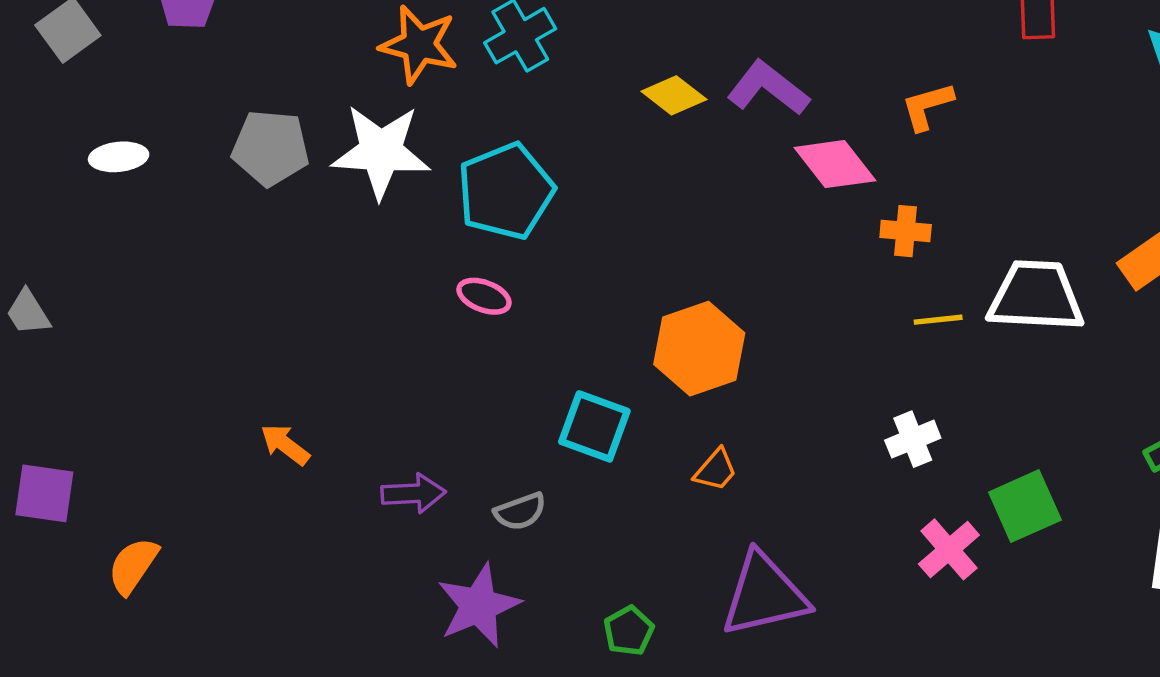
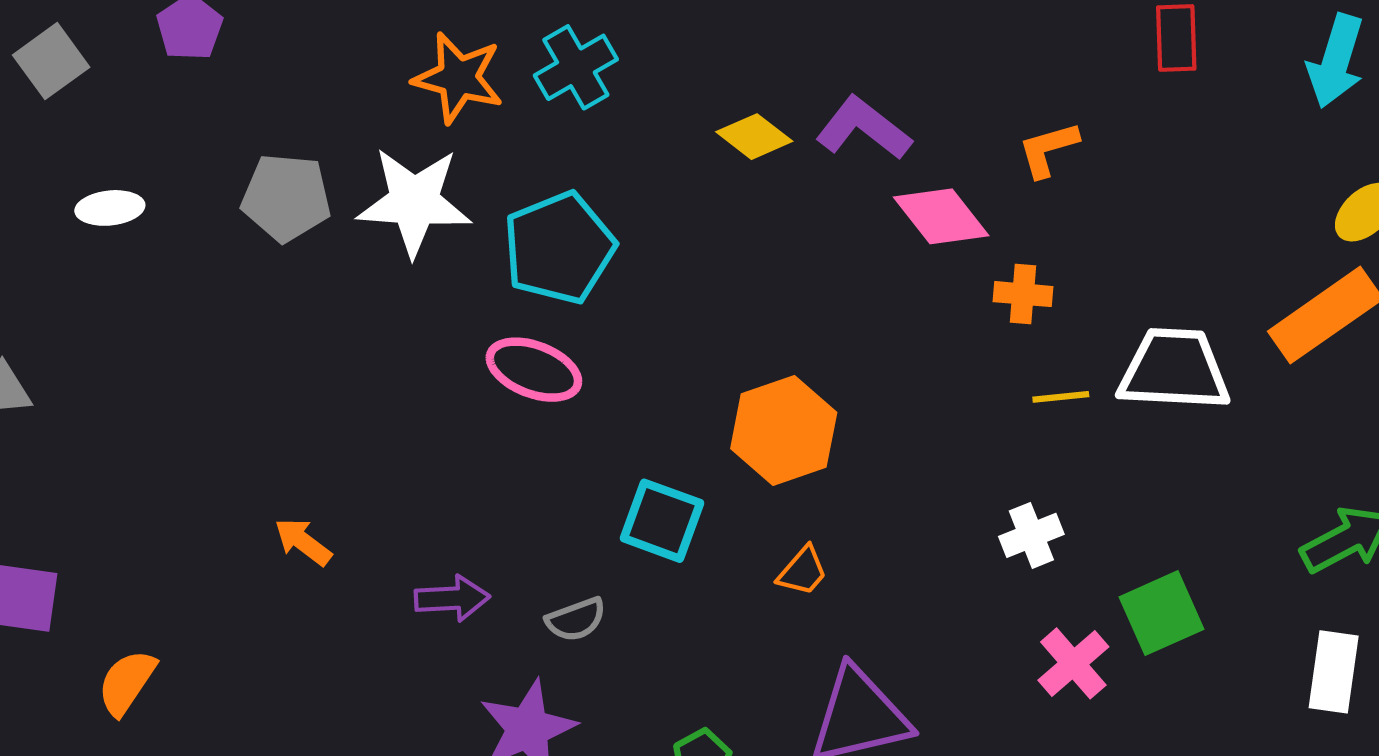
pink ellipse: (484, 296) -> (534, 370), size x1.5

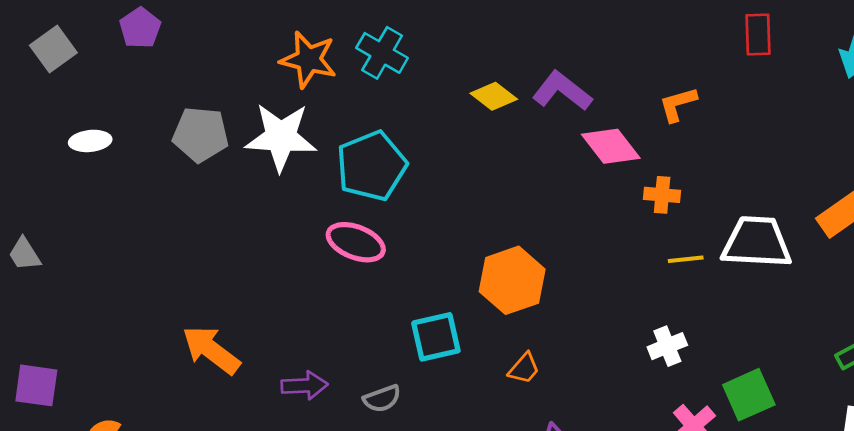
cyan cross: (576, 67) -> (382, 53), turned -30
cyan square: (662, 521) -> (436, 337), turned -33
orange arrow: (303, 542) -> (211, 350), size x1.6

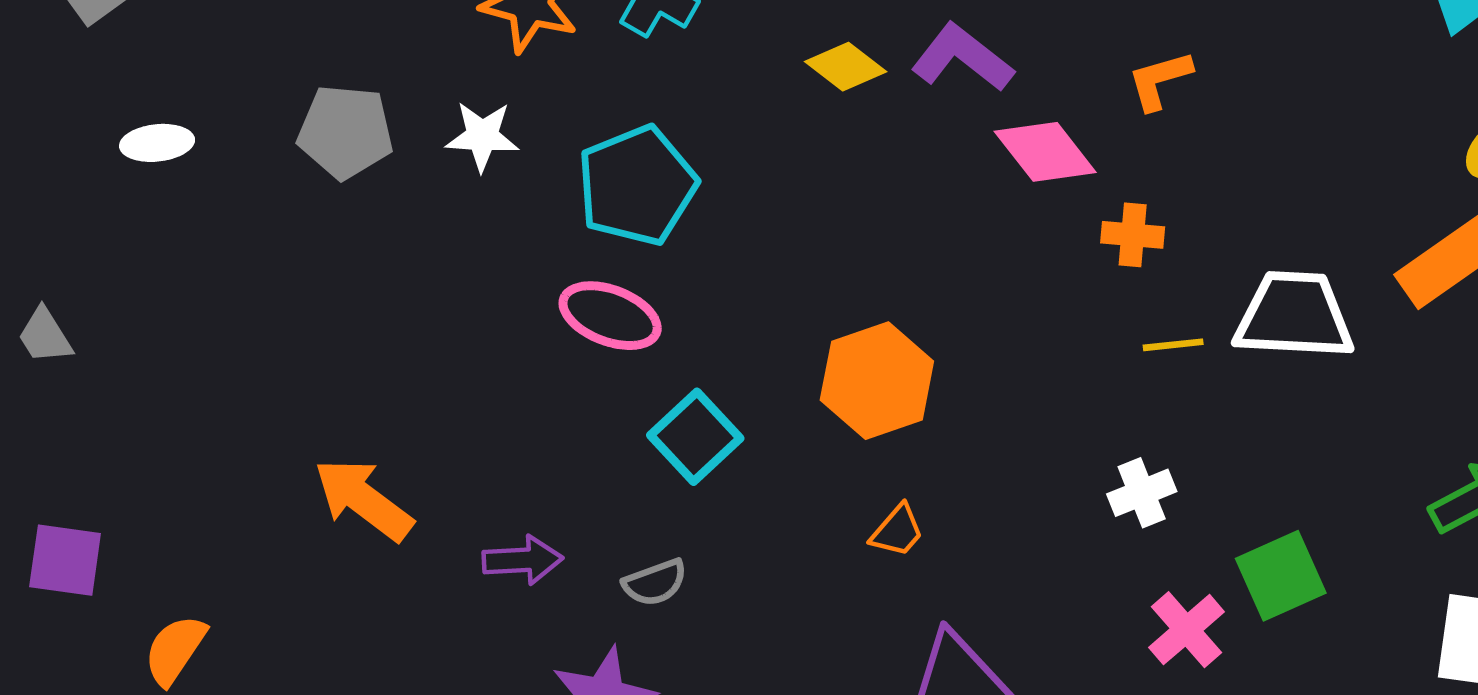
white star: (281, 137) -> (482, 136), size x0.6
cyan square: (436, 337) -> (695, 437), moved, turned -30

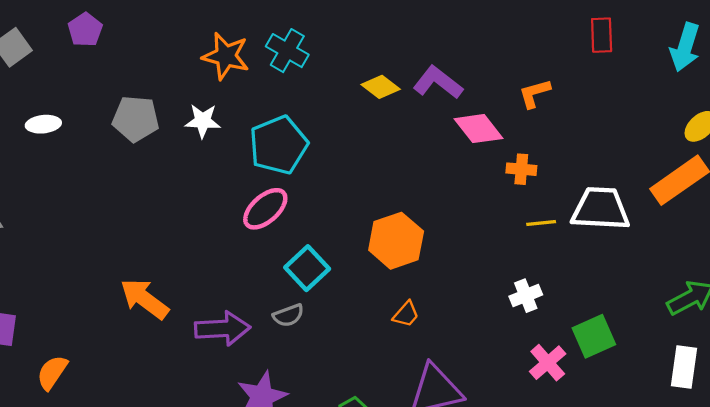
pink ellipse: (610, 316) -> (265, 209), turned -63
purple arrow: (523, 560) -> (222, 329), size x1.4
gray semicircle: (655, 583) -> (288, 315), moved

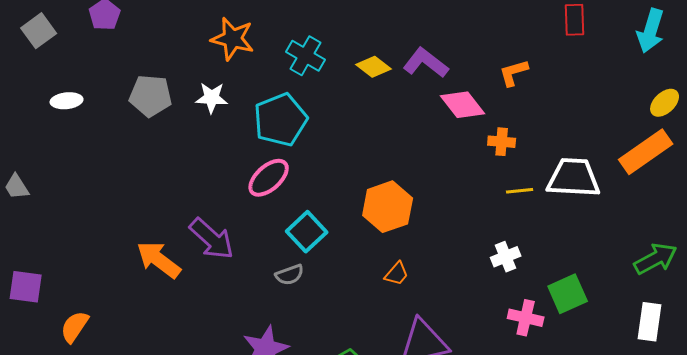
cyan cross: (287, 51) -> (306, 56), moved
purple arrow: (222, 329) -> (212, 239), moved, turned 45
pink cross: (548, 363) -> (526, 318), turned -36

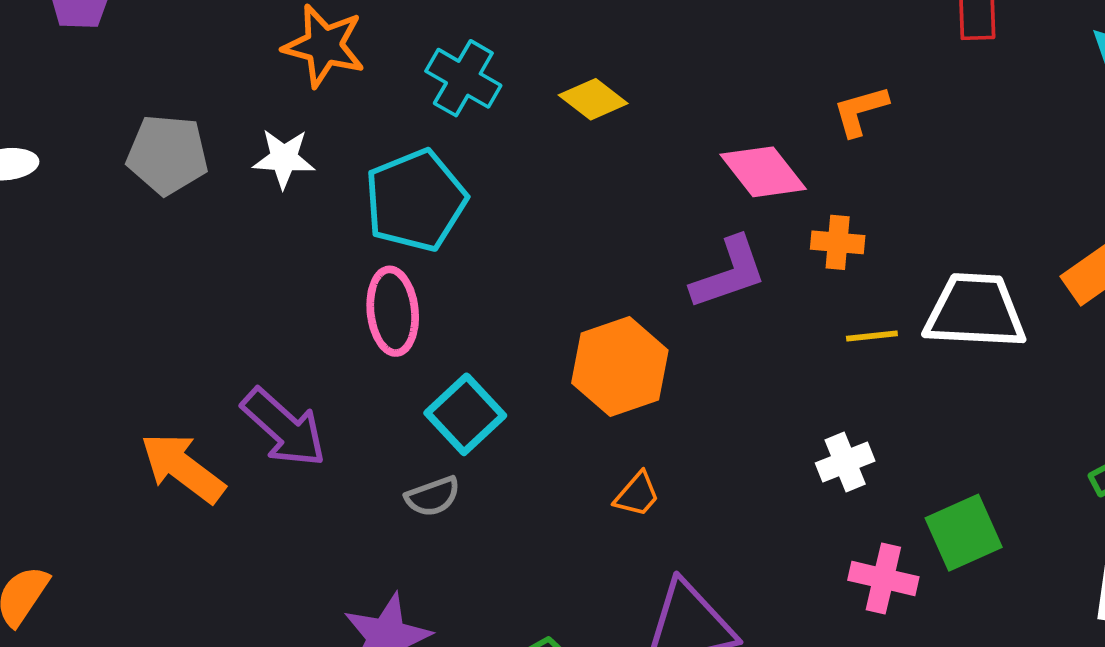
purple L-shape: (426, 63) -> (729, 273), moved, turned 123
pink ellipse: (269, 178) -> (393, 311), turned -54

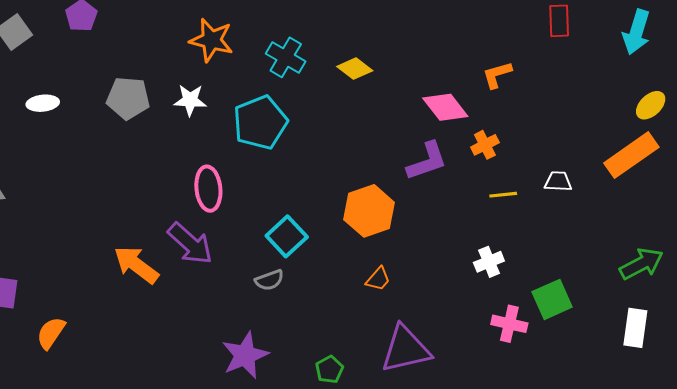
orange cross: (838, 242) -> (485, 145), turned -32
pink ellipse: (393, 311) -> (208, 189), moved
white trapezoid: (975, 311) -> (558, 181), size x0.5

